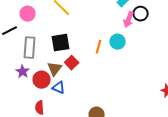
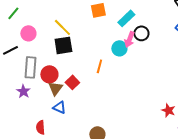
cyan circle: (118, 42) -> (119, 48), moved
black square: (61, 43) -> (63, 45), moved
red circle: (42, 80) -> (49, 74), moved

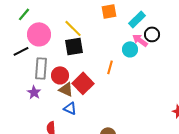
pink circle: (28, 33) -> (39, 34), size x1.5
pink arrow: (129, 39) -> (140, 40), turned 105
red square: (72, 82) -> (83, 83), size x1.5
brown triangle: (55, 88) -> (66, 89), turned -42

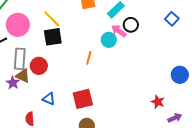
red square: (83, 83) -> (83, 99), moved, turned 30
brown triangle: (66, 89) -> (23, 76), moved

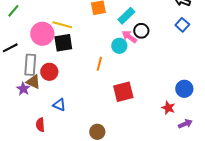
yellow line: (52, 19) -> (62, 25), turned -30
pink circle: (18, 25) -> (42, 34), moved
blue circle: (180, 75) -> (184, 89), moved
red square: (83, 99) -> (123, 92), moved

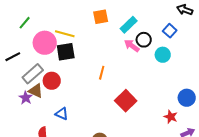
green line: (13, 11) -> (25, 23), moved
blue square: (182, 25) -> (170, 31), moved
cyan circle: (119, 46) -> (163, 55), moved
gray rectangle: (30, 65) -> (33, 74), turned 45
red square: (123, 92) -> (126, 101), turned -30

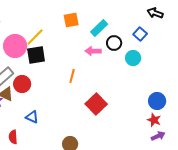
yellow line: (65, 34) -> (35, 37), turned -60
pink arrow: (132, 46) -> (93, 51), moved, turned -35
red star: (171, 117) -> (154, 120), moved

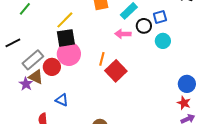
blue square: (140, 34) -> (160, 17), moved, turned 32
pink circle: (15, 46) -> (69, 54), moved
red square: (96, 104) -> (116, 71), moved

